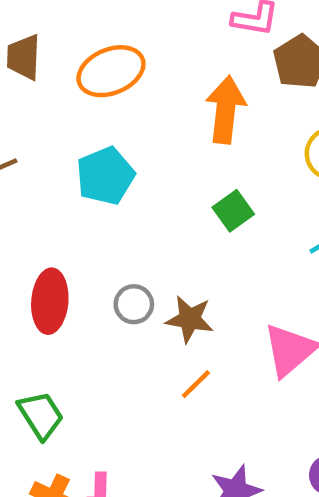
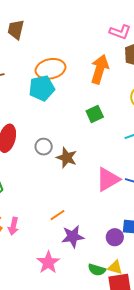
orange ellipse: (111, 71) -> (50, 69), moved
orange line: (196, 384) -> (58, 215), moved

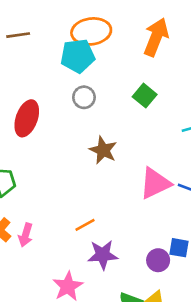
green square: (95, 114) -> (145, 96), turned -30
gray circle: (44, 147) -> (84, 97), moved

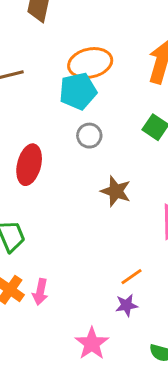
orange line: (85, 225) -> (131, 277), moved
purple star: (103, 255) -> (127, 305), size x0.7

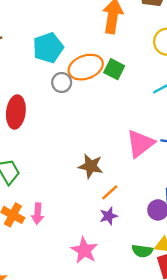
orange ellipse: (90, 63) -> (86, 67), moved
brown star: (116, 191) -> (91, 166), moved

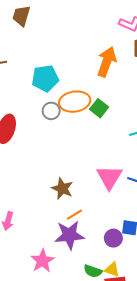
pink triangle: (140, 144) -> (109, 177), turned -32
purple star: (109, 216) -> (69, 235), size x1.8

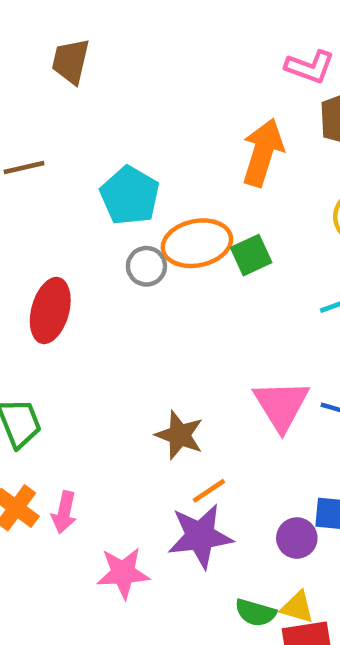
cyan pentagon: (45, 78) -> (130, 196), turned -30
green square: (99, 108) -> (251, 255), turned 30
pink star: (42, 261) -> (123, 573), moved, turned 30

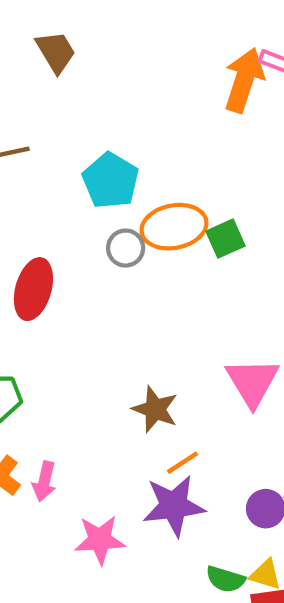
brown trapezoid: (71, 61) -> (56, 52), turned 135
orange arrow: (263, 152) -> (244, 80), moved

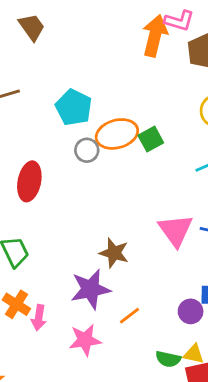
orange line: (183, 463) -> (130, 316), moved
pink arrow: (44, 481) -> (39, 318), moved
purple star: (174, 506) -> (90, 289), moved

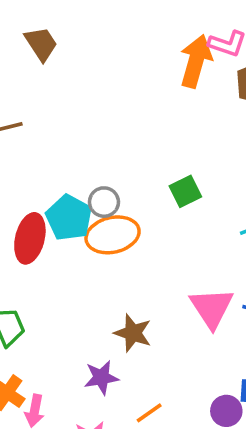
cyan pentagon: (74, 107) -> (69, 218), moved
orange ellipse: (117, 134) -> (113, 235), moved
purple star: (90, 289) -> (101, 377), size x0.7

